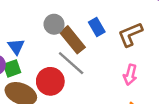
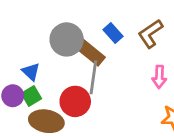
gray circle: (54, 24) -> (67, 39), size x1.5
gray line: (71, 63) -> (93, 77), turned 68

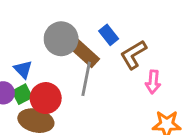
brown L-shape: (150, 34) -> (133, 55), moved
red circle: (75, 101) -> (46, 98), moved

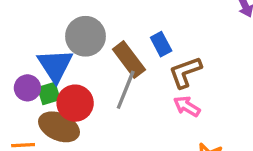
gray circle: (61, 39) -> (85, 36), moved
blue triangle: (23, 69) -> (55, 65), size x1.6
pink arrow: (153, 82) -> (187, 106), moved, turned 105

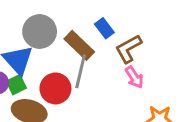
red circle: (75, 103) -> (55, 88), moved
pink arrow: (187, 106) -> (134, 77), turned -145

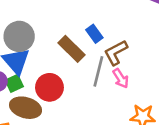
gray circle: (40, 32) -> (19, 36), moved
gray line: (81, 71) -> (98, 71), moved

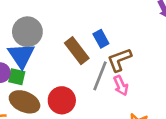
green square: (14, 83) -> (17, 77), turned 30
red circle: (49, 87) -> (62, 100), moved

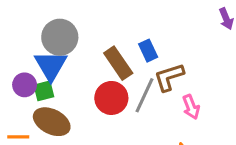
green square: (17, 77) -> (44, 91), turned -30
pink arrow: (121, 86) -> (191, 107), moved
red circle: (62, 100) -> (111, 98), moved

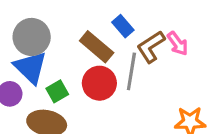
green square: (44, 91) -> (57, 91), moved
pink arrow: (191, 107) -> (178, 44), moved

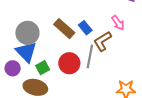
pink arrow: (178, 44) -> (118, 23), moved
brown rectangle: (97, 47) -> (64, 29), moved

